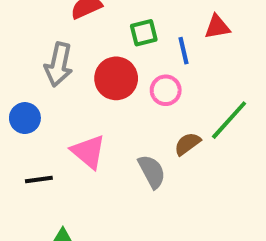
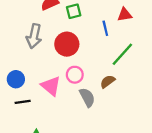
green square: (144, 33) -> (74, 11), moved
pink circle: (166, 90) -> (75, 75), moved
blue circle: (25, 118) -> (16, 79), moved
green line: (229, 120) -> (122, 54), moved

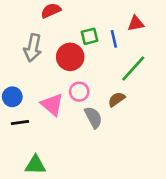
green square: (74, 11) -> (89, 36), moved

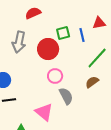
brown semicircle: (116, 99) -> (92, 82), moved
pink triangle: (52, 104) -> (44, 112), moved

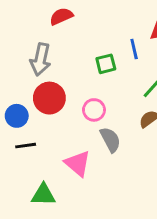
green square: (63, 33) -> (106, 64), moved
red circle: (48, 49) -> (49, 98), moved

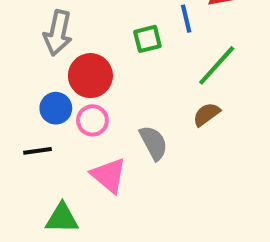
red circle: (49, 98) -> (90, 76), moved
pink circle: (94, 110) -> (92, 120), moved
blue circle: (17, 116) -> (56, 108), moved

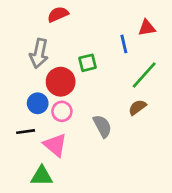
green square: (147, 39) -> (88, 63), moved
pink triangle: (109, 175) -> (55, 145), moved

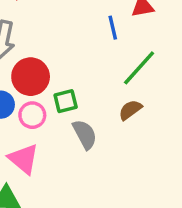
green square: (88, 63) -> (66, 101), moved

